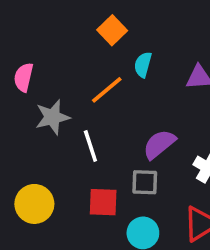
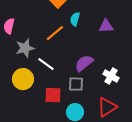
white line: (90, 146) -> (46, 64), turned -36
yellow circle: (34, 204) -> (23, 79), moved

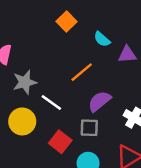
cyan semicircle: (75, 19) -> (102, 39), moved, turned -64
orange line: (55, 33) -> (82, 72), moved
red square: (53, 95) -> (60, 142), turned 36

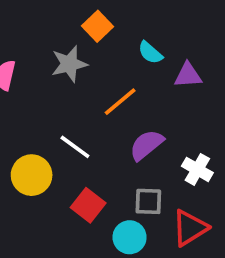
gray star: (25, 82) -> (69, 64), moved
gray square: (89, 128) -> (148, 201), moved

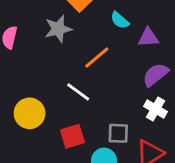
purple semicircle: (146, 145) -> (156, 75), moved
white line: (75, 147) -> (78, 92), moved
red square: (88, 205) -> (72, 136), turned 35

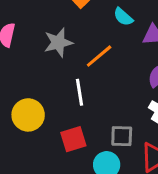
gray star: (58, 29) -> (58, 42), moved
white line: (78, 92) -> (79, 92), turned 45

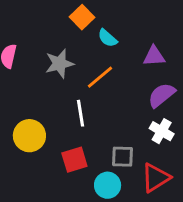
cyan semicircle: (123, 17) -> (108, 38), moved

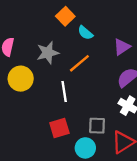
purple triangle: (154, 56) -> (122, 47), turned -30
yellow circle: (29, 136) -> (21, 79), moved

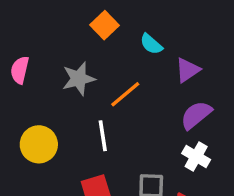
cyan semicircle: (85, 33) -> (151, 44), moved
yellow circle: (21, 79) -> (39, 144), moved

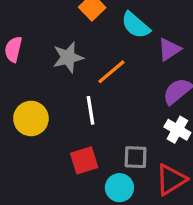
cyan semicircle: (151, 44) -> (136, 25), size x1.4

